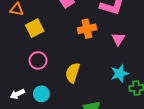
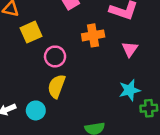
pink circle: (38, 60) -> (55, 56), moved
yellow semicircle: (73, 73) -> (56, 86), moved

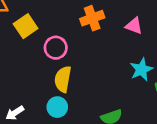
pink triangle: (130, 49) -> (134, 26), turned -35
cyan circle: (36, 110) -> (57, 107), moved

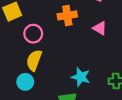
cyan star: (141, 69) -> (81, 77), moved, turned 30

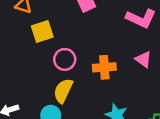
orange cross: (67, 15) -> (104, 67), moved

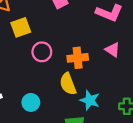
yellow semicircle: (63, 91) -> (68, 84), moved, turned -45

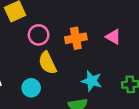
pink triangle: (113, 50) -> (113, 37), moved
yellow semicircle: (68, 84) -> (47, 63), moved

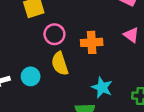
pink triangle: (113, 37) -> (131, 35), moved
cyan circle: (31, 88) -> (31, 76), moved

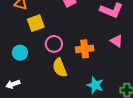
cyan circle: (31, 76) -> (20, 53), moved

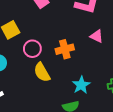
cyan star: (95, 85) -> (81, 85), turned 30

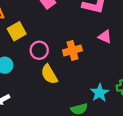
cyan star: (81, 85) -> (100, 93), moved

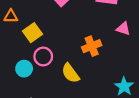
pink circle: (39, 50) -> (43, 57), moved

